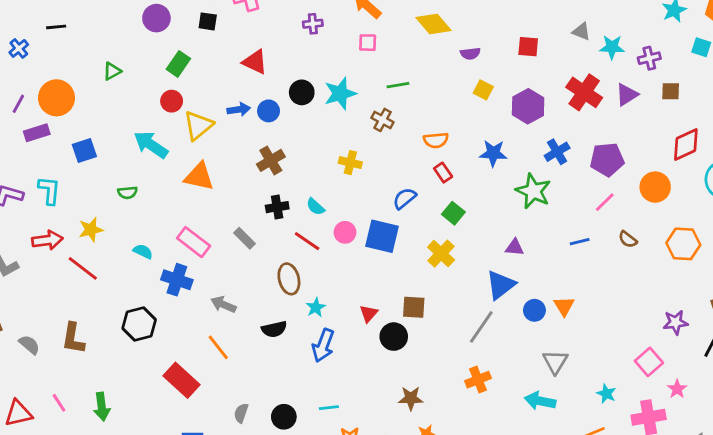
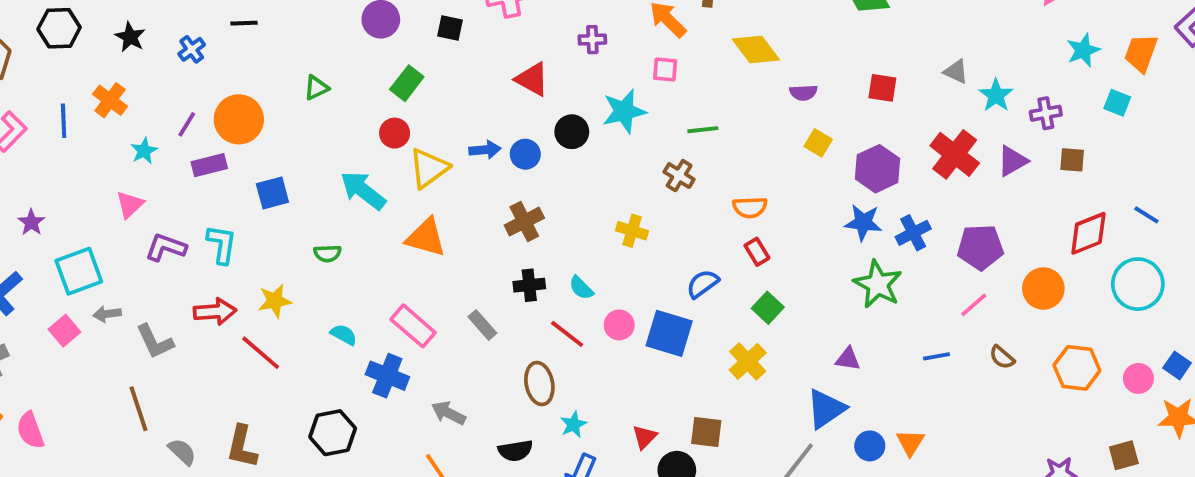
cyan star: (612, 47) -> (996, 95), turned 30
red triangle: (255, 62) -> (532, 79), moved
cyan star: (340, 93) -> (624, 111), moved
blue star: (493, 153) -> (863, 222), moved

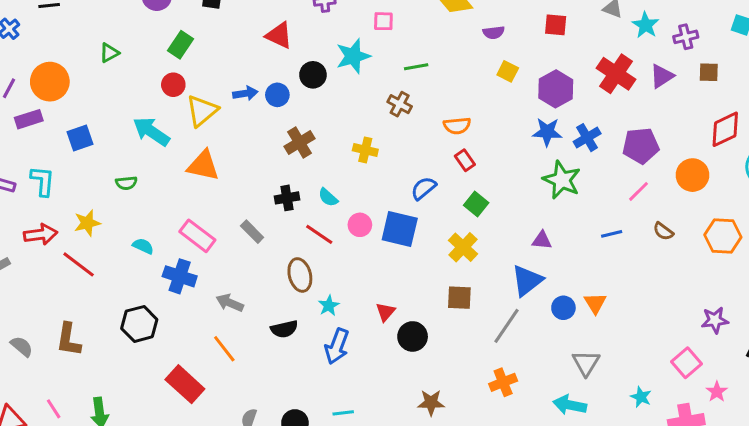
brown cross: (524, 222) -> (300, 143), moved
brown square: (706, 432) -> (459, 298), moved

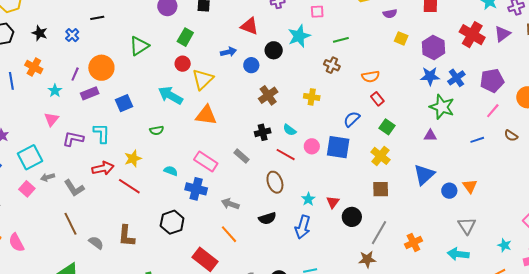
green triangle: (109, 53) -> (139, 46), size x1.5
blue arrow: (245, 93) -> (228, 52), moved
purple triangle: (542, 240) -> (430, 136), moved
cyan star: (329, 306) -> (308, 199), moved
gray line: (506, 326) -> (379, 233), moved

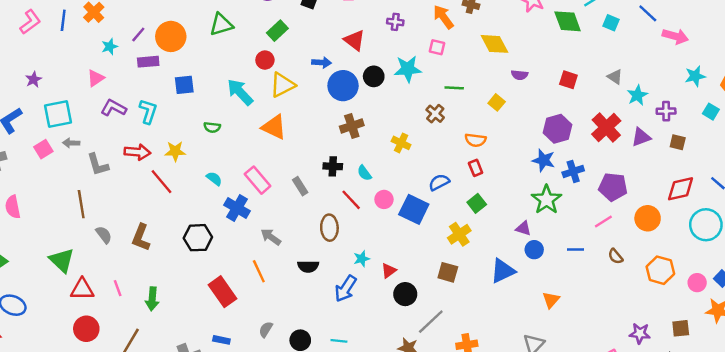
yellow square: (401, 38) -> (497, 102), moved
blue circle: (251, 65) -> (343, 86), size x1.6
blue circle: (449, 191) -> (534, 250), moved

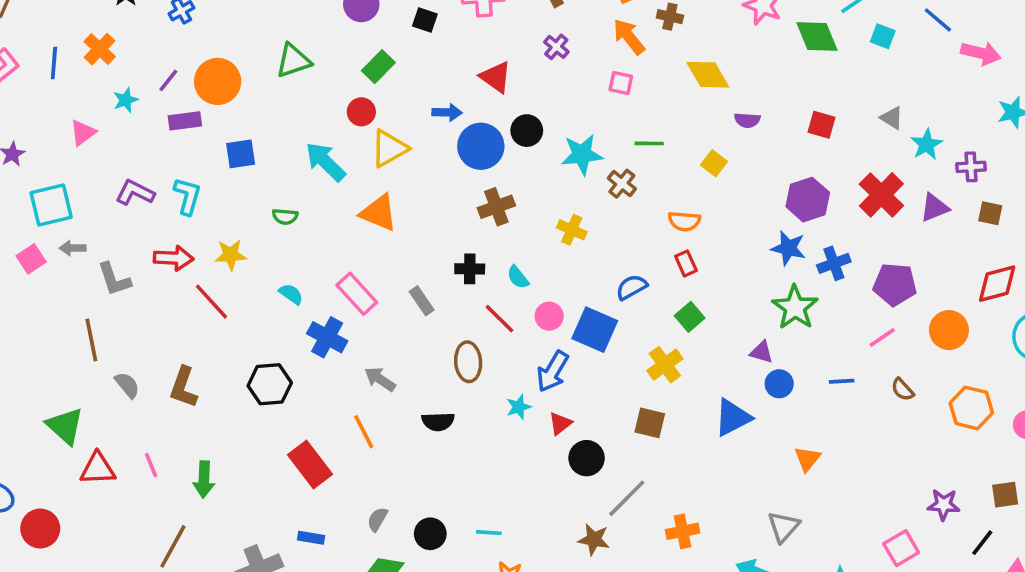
purple cross: (395, 22) -> (556, 47), turned 35
cyan star: (408, 69) -> (582, 154), moved
pink triangle: (96, 78) -> (83, 133), moved
blue arrow: (346, 289) -> (553, 371), moved
red circle: (86, 329) -> (40, 529), moved

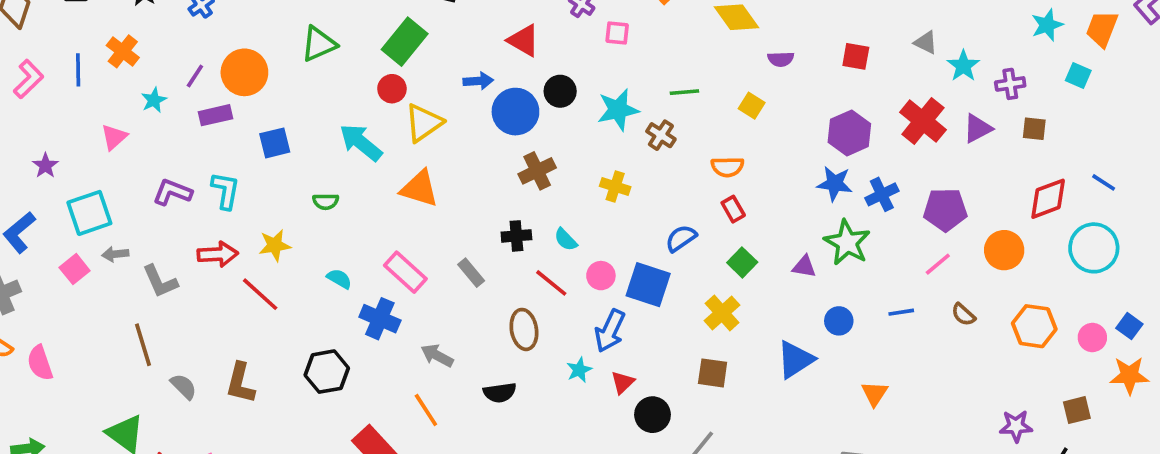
green rectangle: (378, 67) -> (405, 42), size x1.4
pink square: (621, 83) -> (617, 33), moved
purple triangle: (762, 352) -> (804, 267), moved

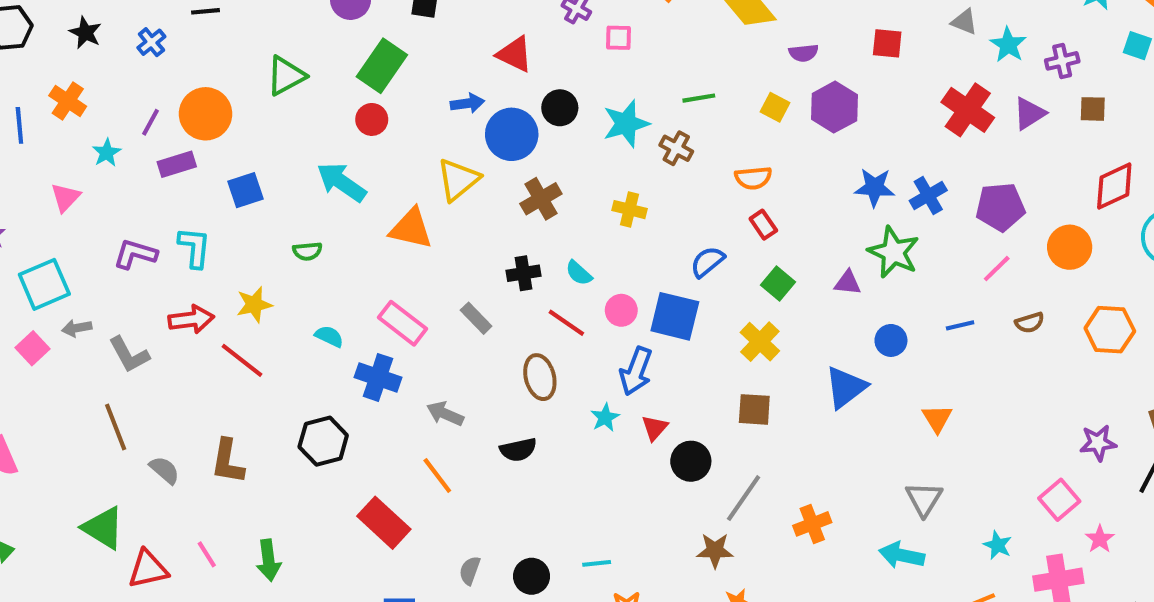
yellow triangle: (424, 123) -> (458, 180), moved
purple hexagon: (849, 133) -> (834, 107), moved
brown semicircle: (963, 314) -> (1030, 323), turned -55

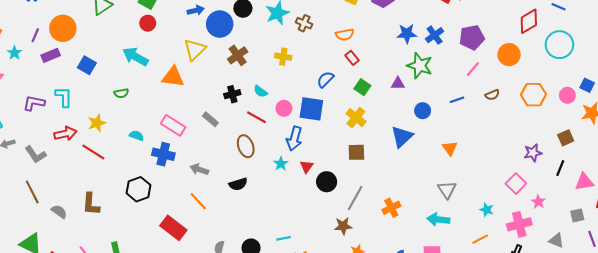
blue square: (245, 190) -> (87, 65), turned -36

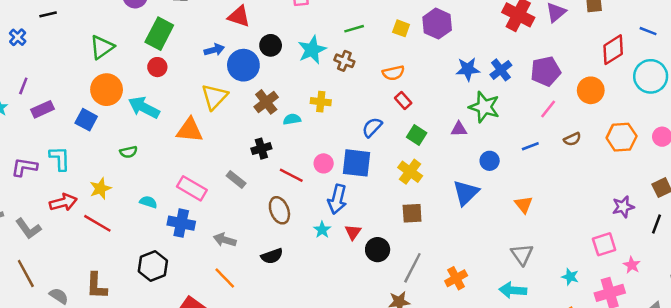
orange circle: (63, 28) -> (107, 90), moved
cyan semicircle: (260, 91) -> (292, 119), moved, turned 136
pink square: (516, 184) -> (604, 244), turned 30

